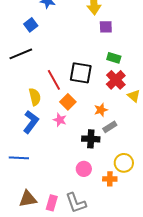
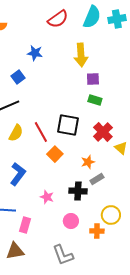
green rectangle: (114, 58) -> (95, 100), moved
yellow semicircle: (35, 97) -> (16, 133), moved, turned 42
pink star: (60, 120) -> (47, 197), moved
pink rectangle: (52, 203) -> (25, 225), moved

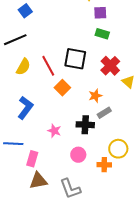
brown triangle: (15, 251) -> (38, 181), moved

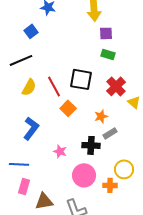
pink circle: (78, 155) -> (84, 175), size x1.5
pink rectangle: (32, 159) -> (24, 186), moved

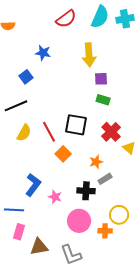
blue L-shape: (31, 128) -> (33, 185), moved

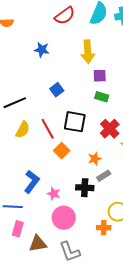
blue square: (26, 77) -> (57, 90), moved
pink circle: (79, 221) -> (64, 218), moved

